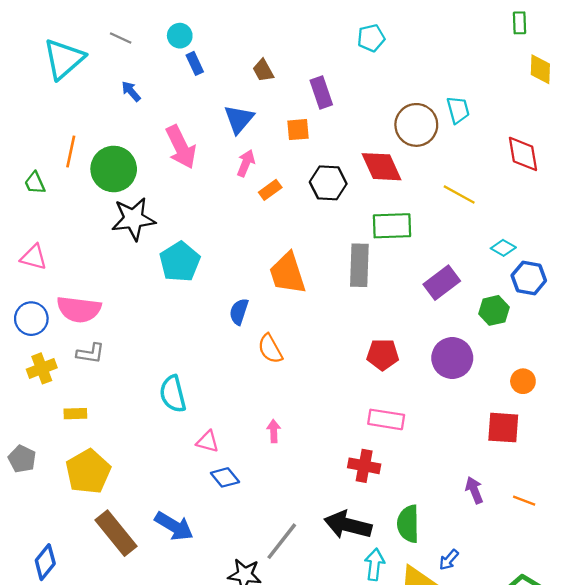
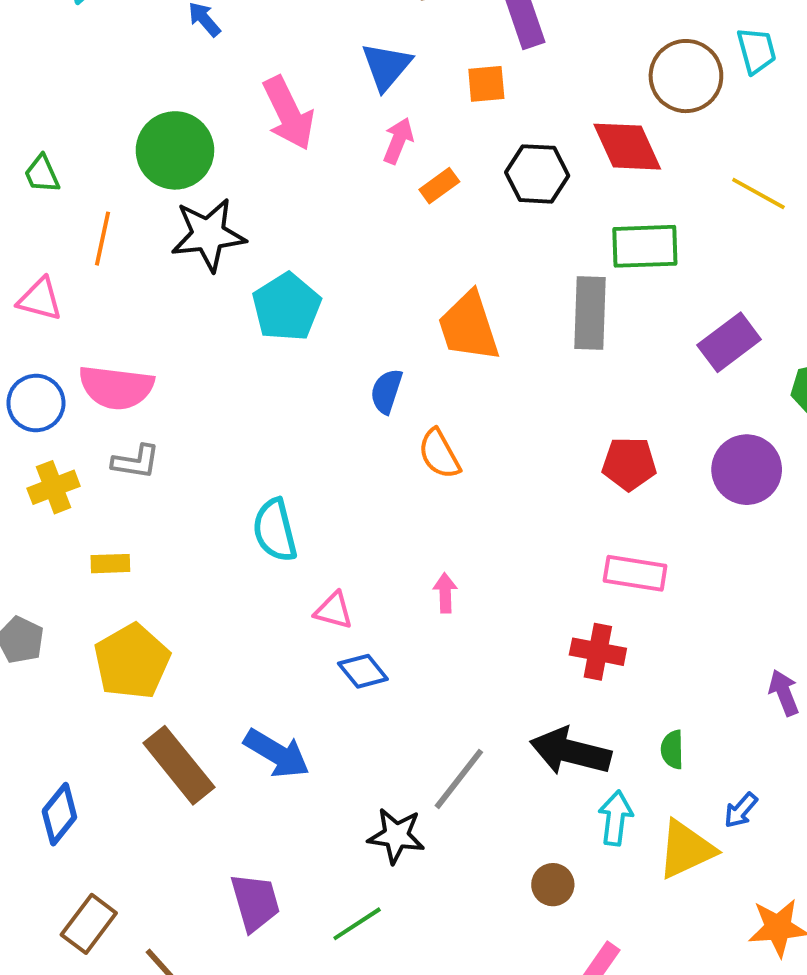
orange line: (71, 152) -> (103, 239), moved
green semicircle: (408, 524) -> (672, 750), size x0.6

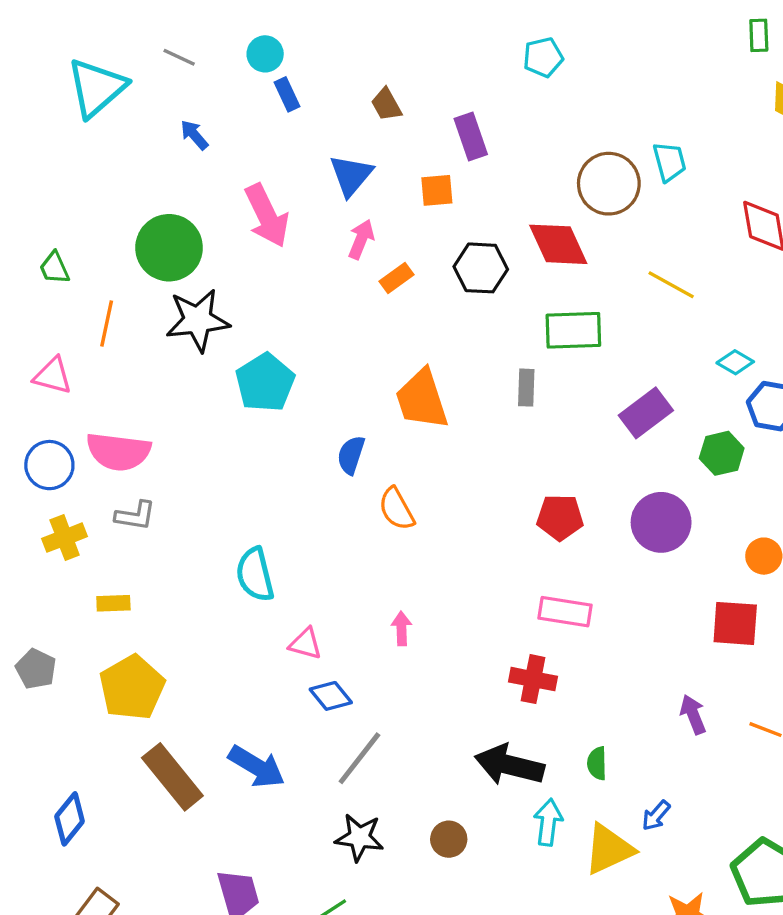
gray rectangle: (590, 313) -> (526, 388), size x0.6
gray line: (459, 779) -> (359, 758), moved
brown circle: (553, 885) -> (449, 839), moved

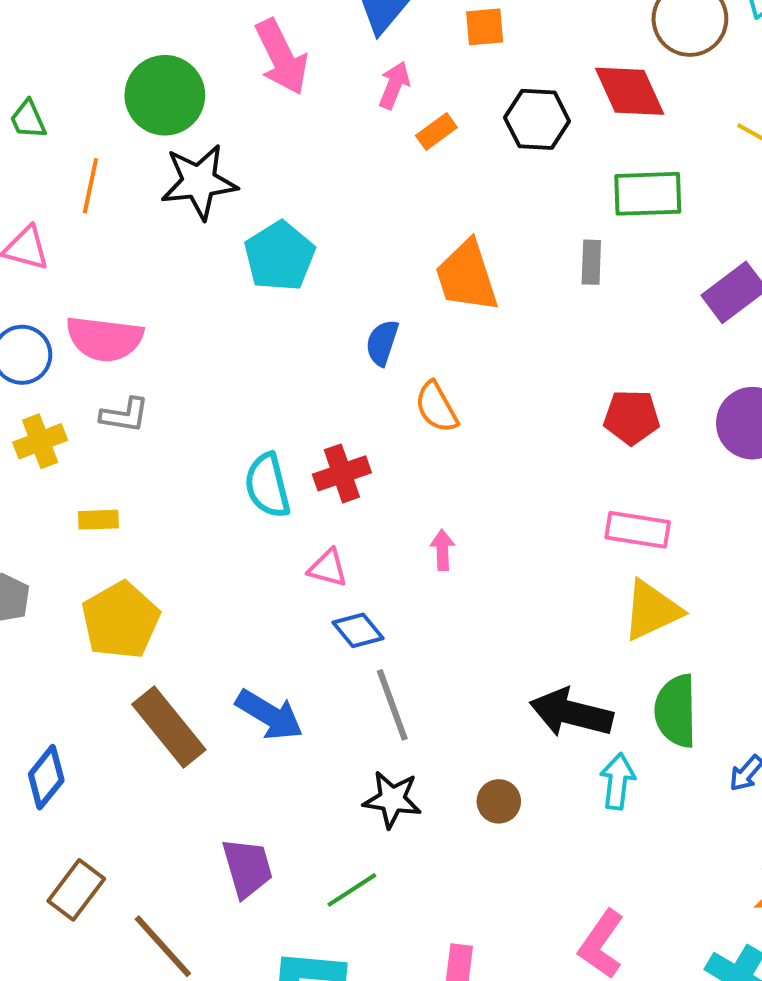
red cross: (533, 679) -> (342, 473), moved, turned -30
gray line: (359, 758) -> (392, 705), turned -58
green semicircle: (597, 763) -> (676, 711), size x1.8
yellow triangle: (609, 849) -> (652, 610), moved

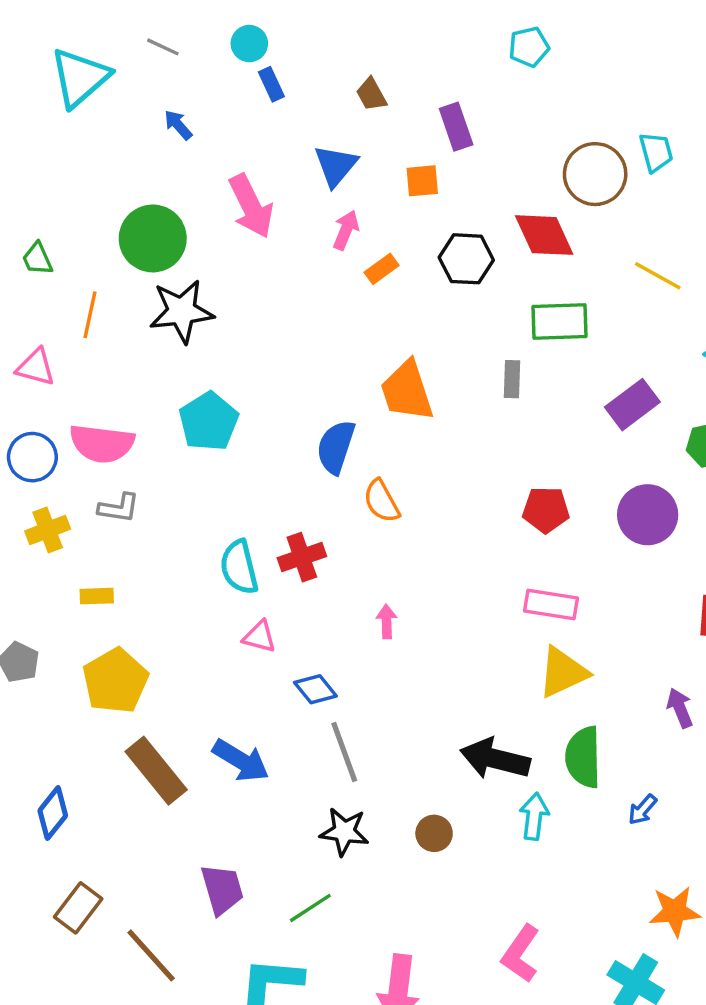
cyan pentagon: (280, 256) -> (209, 422), moved
blue semicircle: (382, 343) -> (336, 447), size x1.4
pink triangle: (328, 568) -> (259, 637), moved

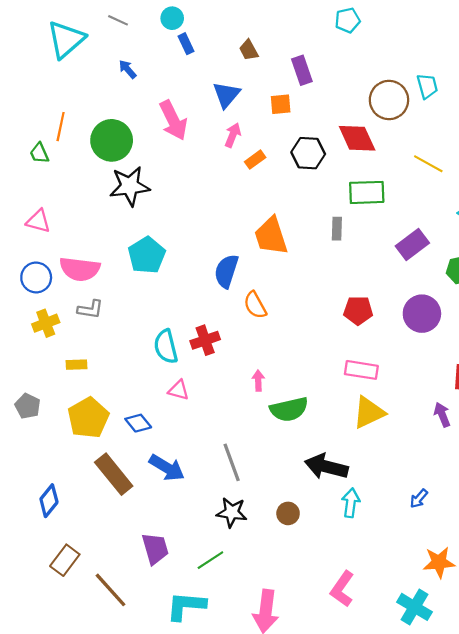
orange line: (90, 315) -> (61, 127), moved
blue diamond: (315, 689) -> (138, 423), moved
purple arrow: (680, 708) -> (442, 415), moved
green semicircle: (583, 757) -> (289, 409), moved, turned -102

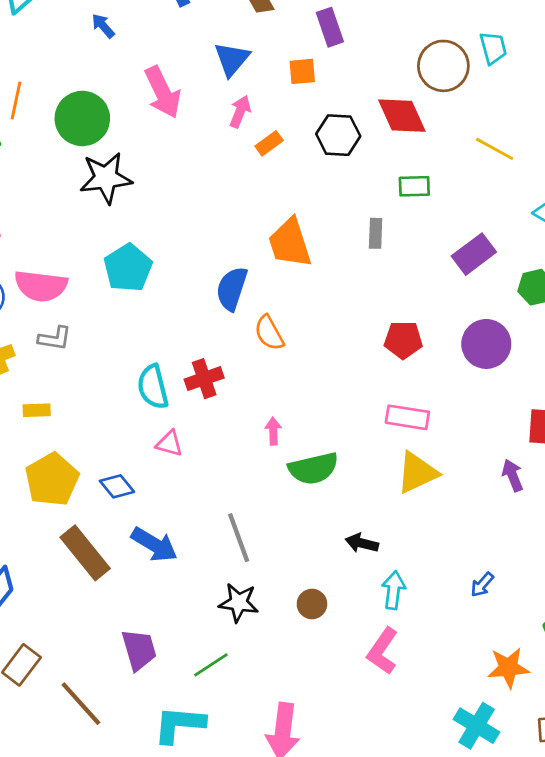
green rectangle: (367, 192) -> (414, 186), size x0.7
black arrow: (326, 467) -> (362, 543), size x0.6
pink L-shape: (342, 589) -> (383, 651), moved

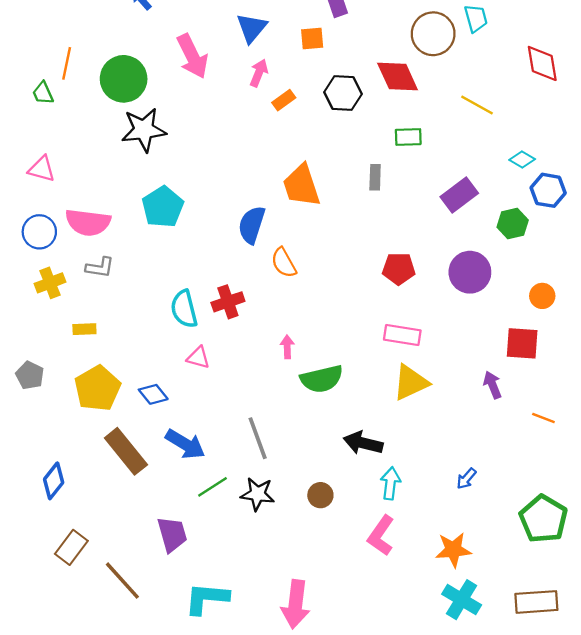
black arrow: (362, 543) -> (363, 443), size x1.4
green line: (211, 665) -> (213, 487), moved
orange star: (508, 668) -> (453, 550), moved

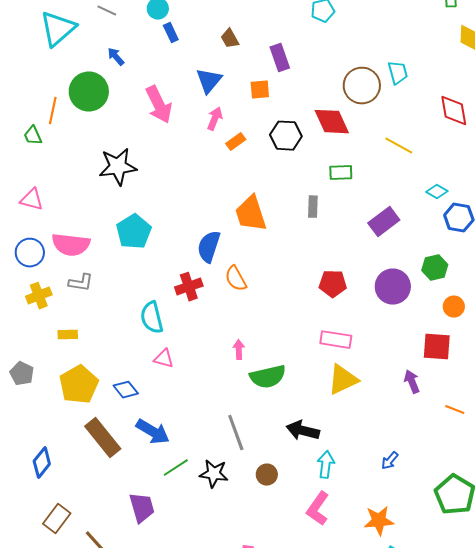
green circle: (124, 79) -> (89, 92), moved
green hexagon: (513, 224) -> (435, 268), moved
red cross: (228, 302) -> (189, 287), moved
gray line: (258, 438) -> (236, 433), moved

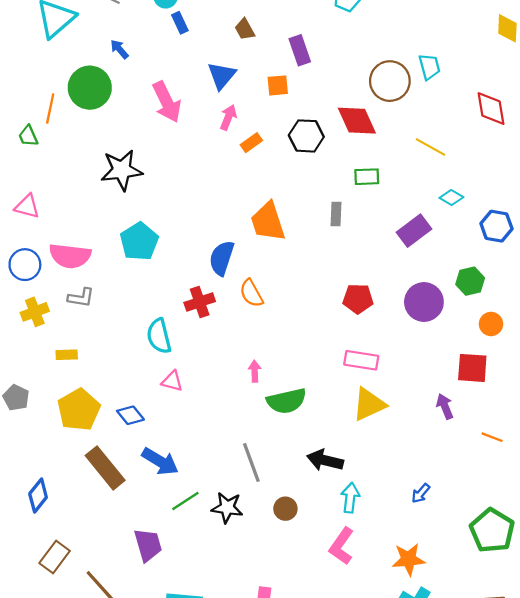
cyan diamond: (437, 192) -> (451, 198), moved

